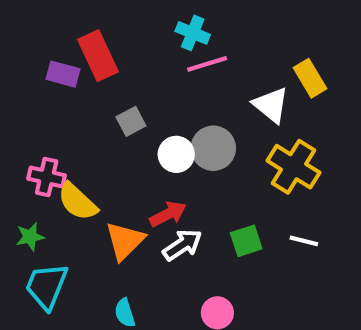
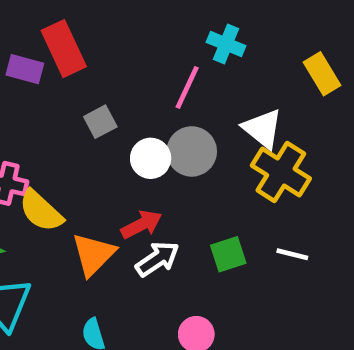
cyan cross: (193, 33) -> (226, 44), moved
pink line: (207, 64) -> (187, 87), moved, turned -48
yellow rectangle: (310, 78) -> (322, 74), moved
white triangle: (271, 105) -> (263, 129), moved

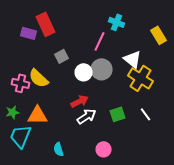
yellow semicircle: (41, 211) -> (38, 78), moved
orange triangle: (93, 254) -> (38, 115), moved, turned 45
white line: (292, 254) -> (146, 114), turned 40

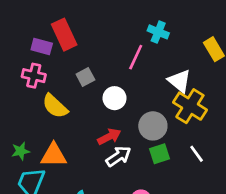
gray circle: (102, 69) -> (153, 126), moved
pink cross: (20, 83) -> (34, 76), moved

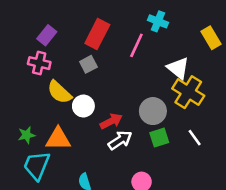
red rectangle: (64, 35) -> (97, 34), moved, turned 52
purple rectangle: (42, 47) -> (47, 35), turned -66
white circle: (115, 98) -> (83, 106), moved

